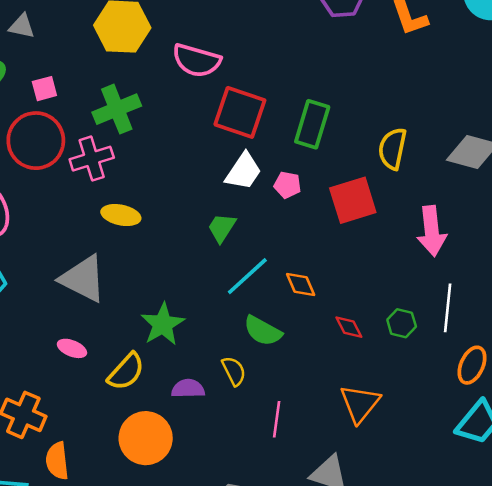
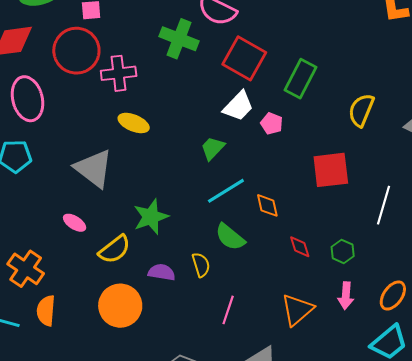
green cross: (117, 109) -> (179, 39), moved, turned 33
red square: (353, 200) -> (331, 170), moved
pink arrow: (432, 231) -> (346, 296), moved, size x0.7
white line: (448, 308) -> (383, 205), moved

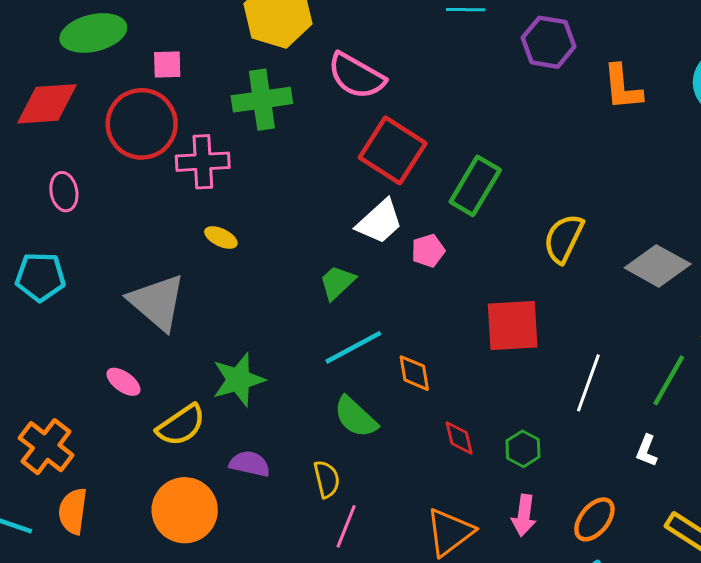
green cross: (179, 39) -> (262, 100), moved, turned -33
pink ellipse: (27, 99) -> (64, 192), size x0.6
yellow ellipse: (134, 123) -> (221, 237), size x0.7
pink pentagon: (272, 124) -> (428, 251), turned 30
yellow semicircle: (201, 265) -> (327, 479), moved

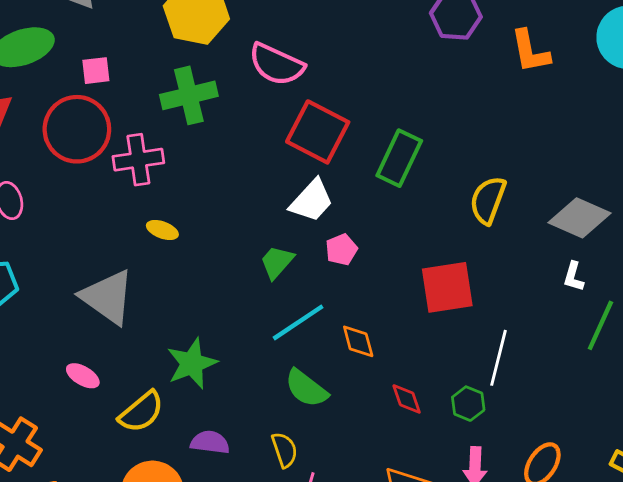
pink pentagon: (428, 251) -> (341, 250), moved
white line: (588, 383) -> (499, 358), moved
white L-shape: (647, 451) -> (573, 277), moved

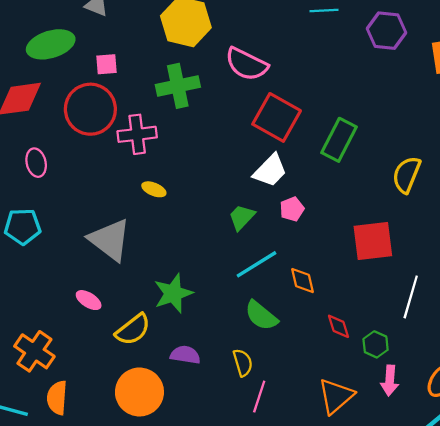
green hexagon: (468, 404) -> (376, 344), moved

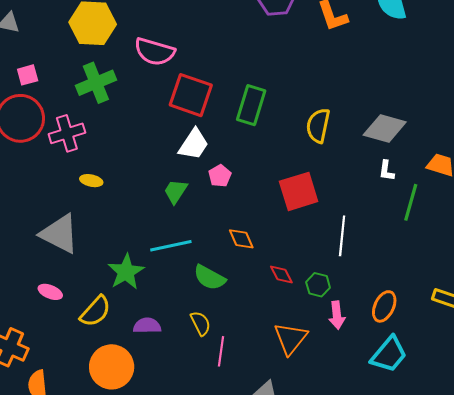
cyan line: (257, 264) -> (171, 246), moved, turned 30

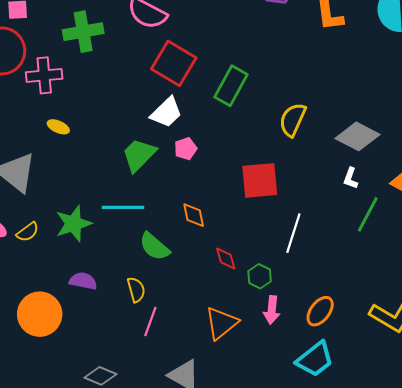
green trapezoid: (176, 191) -> (139, 155), size x1.4
yellow semicircle: (95, 311) -> (28, 232), moved, size x0.7

